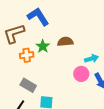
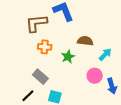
green star: (43, 46) -> (68, 57), moved
cyan arrow: (92, 59) -> (105, 54), moved, turned -40

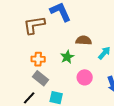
orange cross: (45, 47) -> (38, 59), moved
pink circle: (95, 76) -> (85, 77), moved

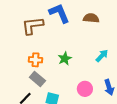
brown semicircle: (84, 40) -> (91, 18), moved
pink circle: (85, 77) -> (85, 89), moved

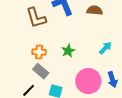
brown L-shape: (33, 26) -> (36, 18), turned -100
pink circle: (85, 89) -> (88, 81), size x1.6

